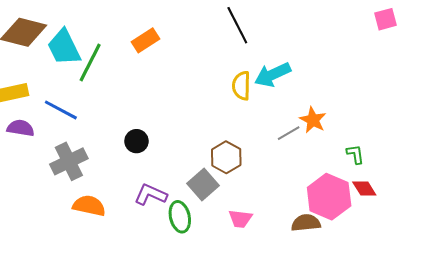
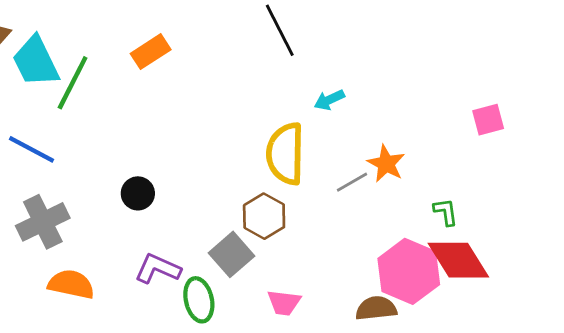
pink square: (386, 19) -> (488, 120), moved
cyan arrow: (273, 75) -> (329, 100), size x0.6
yellow semicircle: (241, 86) -> (285, 154), moved, size x1.5
red diamond: (364, 189) -> (458, 260), size x1.8

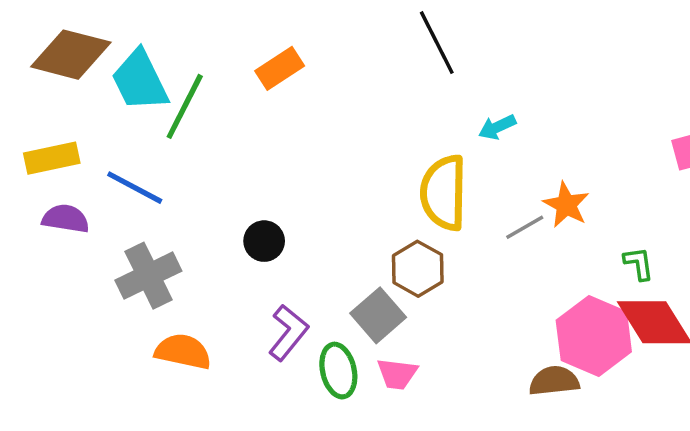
purple L-shape: (158, 269) -> (288, 333), turned 105
pink trapezoid: (284, 303) -> (397, 374), moved

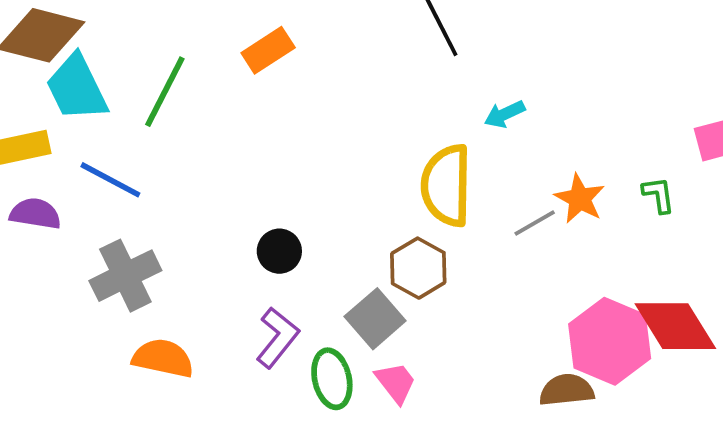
cyan trapezoid: (140, 81) -> (77, 88), moved
black circle: (264, 241) -> (279, 251), moved
green L-shape: (639, 263) -> (659, 195), moved
pink trapezoid: (397, 374) -> (396, 383), turned -135

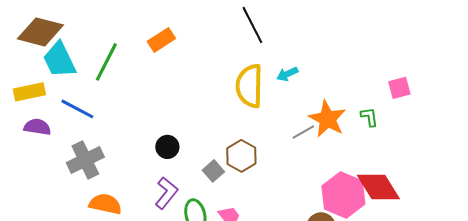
yellow semicircle: (446, 185) -> (249, 86), moved
orange star: (580, 199) -> (327, 119), size x1.4
gray square: (375, 319) -> (213, 171), moved, size x0.7

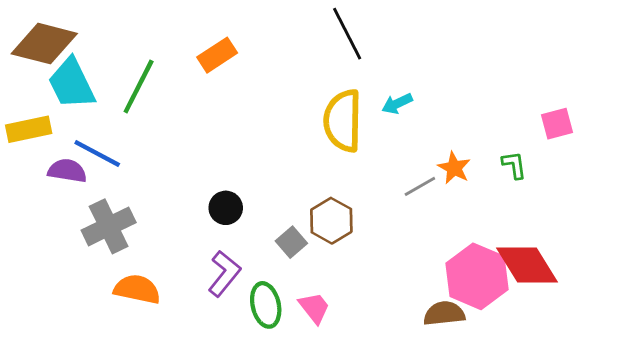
orange star: (327, 119) -> (454, 168), size x0.6
purple semicircle: (37, 127) -> (67, 171), moved

